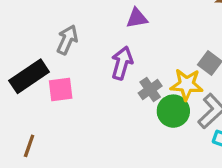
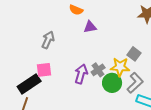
purple arrow: (122, 63) -> (81, 74), moved
black rectangle: (29, 76) -> (29, 84), moved

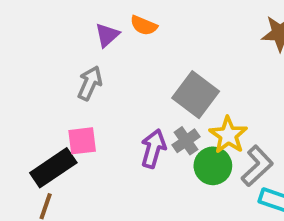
purple triangle: (90, 27) -> (107, 35), moved, turned -32
gray square: (134, 54) -> (196, 95), moved, size x1.6
yellow star: (120, 67) -> (228, 135), turned 30

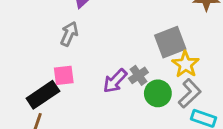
gray square: (196, 95) -> (170, 42), moved, turned 32
yellow star: (228, 135) -> (186, 64), moved
purple arrow: (153, 149) -> (115, 81), turned -152

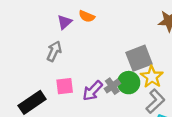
pink square: (64, 75) -> (65, 86), moved
green circle: (158, 93) -> (129, 83), moved

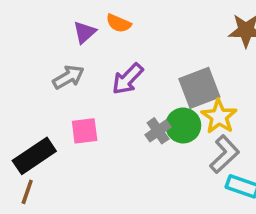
gray arrow: (54, 51) -> (68, 77), turned 36
purple arrow: (93, 91) -> (128, 79), moved

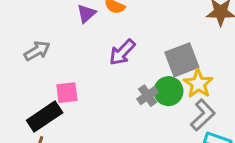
gray arrow: (68, 77) -> (37, 51), moved
pink square: (85, 131) -> (67, 93), moved

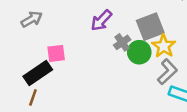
gray cross: (148, 96) -> (122, 42), moved

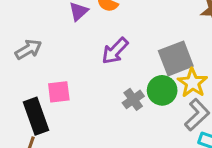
gray cross: (122, 42) -> (133, 99), moved
black rectangle: (38, 73) -> (36, 116), turned -76

